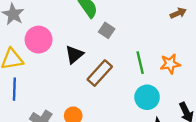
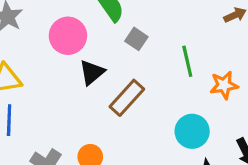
pink circle: (39, 40) -> (68, 36), moved
green line: (140, 63) -> (187, 61), moved

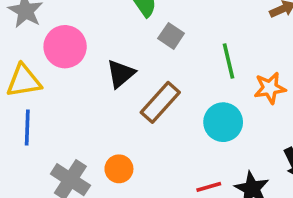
pink circle: (68, 36) -> (65, 47), moved
cyan circle: (192, 131) -> (223, 122), moved

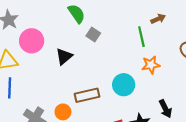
green line: (229, 61) -> (141, 37), moved
brown rectangle: (160, 102) -> (87, 95), moved, turned 35

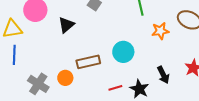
orange star: (151, 65) -> (160, 31), moved

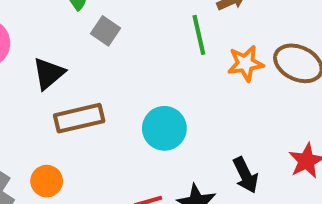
orange star: (160, 31) -> (246, 63), moved
brown rectangle: (88, 62) -> (79, 118), moved

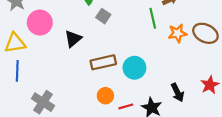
brown rectangle: (79, 118) -> (103, 62), moved
orange circle: (47, 181) -> (105, 96), moved

